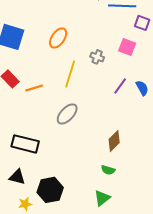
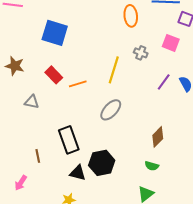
orange ellipse: (58, 38) -> (131, 16), moved, turned -40
black rectangle: (25, 144) -> (69, 140), turned 56
black triangle: (17, 177) -> (78, 173), moved
black hexagon: (50, 190) -> (102, 163), moved

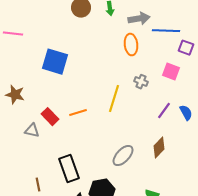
red rectangle: (54, 75) -> (50, 117), moved
gray ellipse: (111, 110) -> (123, 156), moved
brown diamond: (158, 137) -> (159, 148), moved

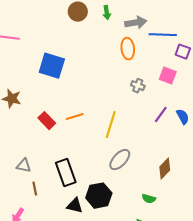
yellow line: (114, 99) -> (111, 125), moved
gray triangle: (32, 131) -> (24, 166), moved
brown diamond: (159, 148) -> (165, 169), moved

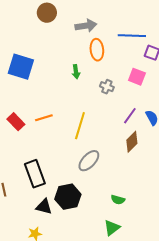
green arrow: (107, 13) -> (76, 72), moved
gray arrow: (136, 23) -> (86, 26), moved
brown diamond: (165, 169) -> (132, 142), moved

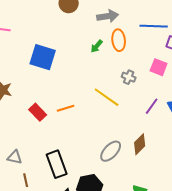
green arrow: (76, 72) -> (97, 46), moved, turned 48
yellow line: (80, 126) -> (107, 97), moved, turned -72
brown diamond: (132, 142) -> (140, 144), moved

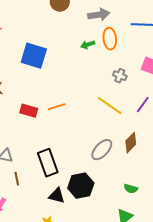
green arrow: (97, 46) -> (88, 45), turned 32
yellow line: (107, 97) -> (110, 106), moved
red rectangle: (38, 112) -> (29, 111), turned -30

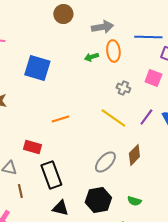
red rectangle: (29, 111) -> (32, 147), moved
black hexagon: (81, 186) -> (98, 200), moved

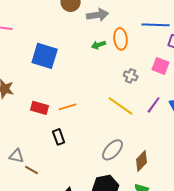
gray arrow: (102, 27) -> (98, 15), moved
red rectangle: (32, 147) -> (40, 108), moved
brown diamond: (134, 155) -> (142, 161), moved
black rectangle: (51, 175) -> (59, 137), moved, size x0.6
brown line: (20, 191) -> (32, 170), moved, turned -48

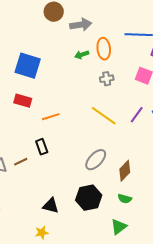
gray cross: (131, 76) -> (107, 79), moved, turned -32
red rectangle: (40, 108) -> (23, 101), moved
brown line: (32, 170) -> (21, 162), moved, turned -56

